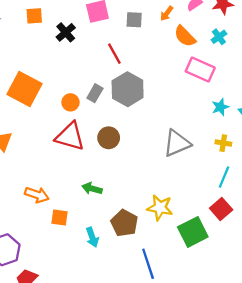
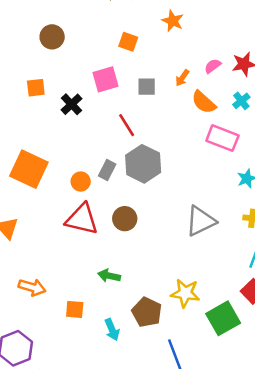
orange arrow: (37, 195) -> (32, 287), moved

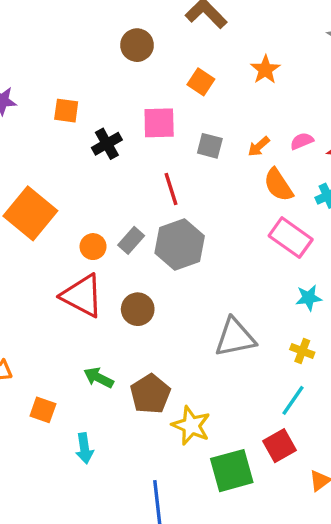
brown circle: (52, 37) -> (137, 45), moved
brown pentagon: (147, 312) -> (150, 394), moved

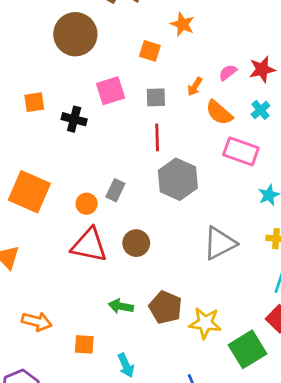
brown circle: (137, 45) -> (75, 34), size x1.6
orange square: (201, 82) -> (150, 51), moved
black cross: (107, 144) -> (74, 119), turned -30
red line: (171, 189) -> (157, 137), moved, turned 32
gray hexagon: (180, 244) -> (178, 179), moved

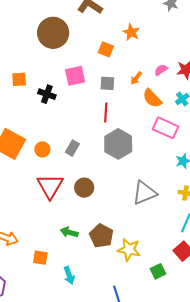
orange circle: (87, 204) -> (42, 149), moved
red triangle: (89, 245) -> (50, 186), turned 44
green square: (248, 349) -> (158, 271), size x0.6

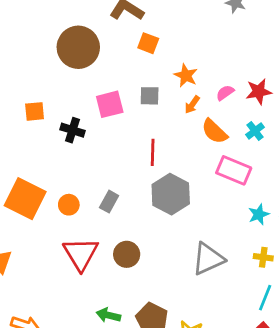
orange star: (131, 32) -> (186, 75), moved
orange square: (106, 49) -> (148, 43), moved
gray square: (107, 83) -> (150, 96), moved

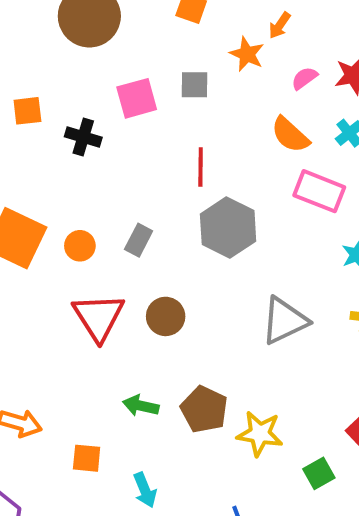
orange arrow: (192, 105) -> (280, 25), moved

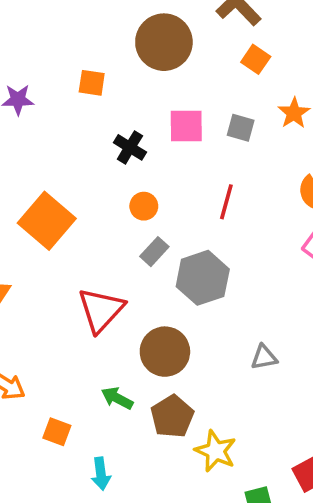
orange square: (27, 111) -> (92, 83), moved
gray hexagon: (228, 228) -> (203, 278), moved
orange circle: (80, 246) -> (144, 206), moved
brown circle: (166, 316) -> (165, 352), moved, size x1.4
gray triangle: (284, 321) -> (264, 357), size x0.6

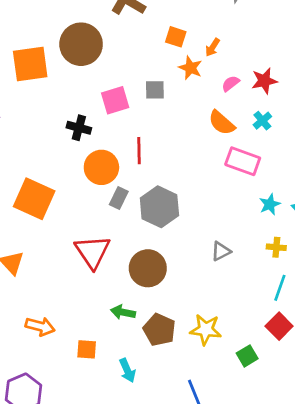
orange square: (256, 59) -> (176, 37), moved
orange square: (92, 83) -> (30, 64), moved, size x1.8
red line: (226, 202) -> (139, 151), moved
orange circle: (144, 206) -> (101, 167), size x1.6
brown pentagon: (172, 416) -> (159, 330), moved

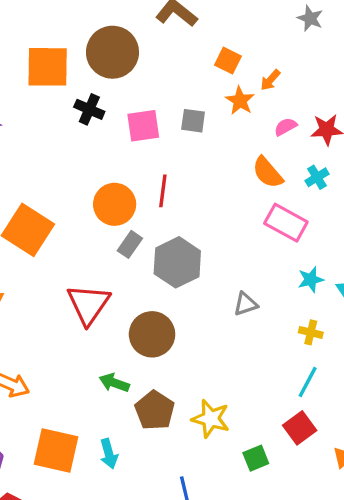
black cross: (79, 128) -> (89, 109), moved
gray triangle: (221, 251) -> (245, 304), moved
orange square: (87, 349) -> (56, 450), moved, size x1.8

